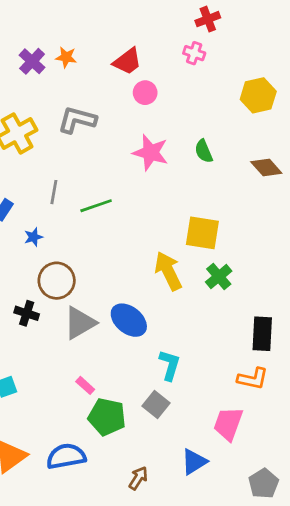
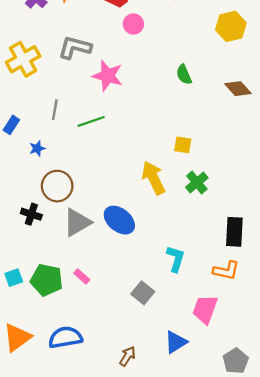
pink star: (151, 153) -> (108, 76), moved
yellow square: (202, 233) -> (183, 145), size x0.6
cyan L-shape: (170, 365) -> (176, 259), moved
green pentagon: (107, 417) -> (47, 280), moved

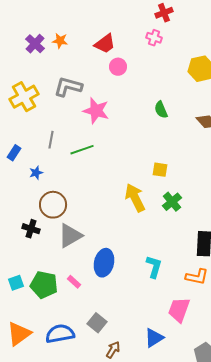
blue ellipse: (119, 220) -> (104, 263), moved, turned 64
gray square: (143, 293) -> (97, 323), moved

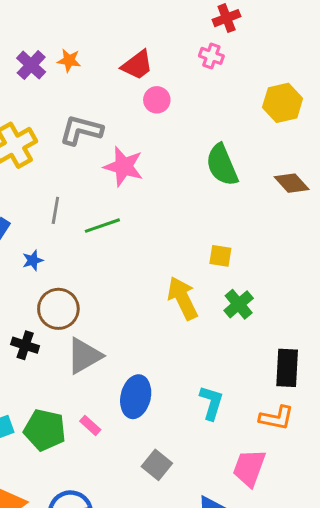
green semicircle: (161, 110) -> (222, 165), size x1.6
gray square: (97, 323) -> (157, 465), moved

